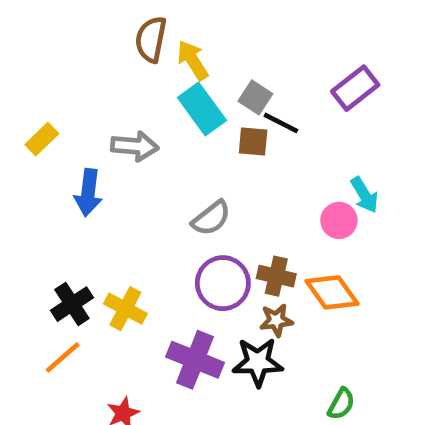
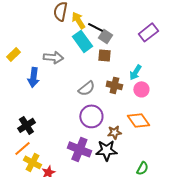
black line: (281, 123) -> (95, 27), moved
cyan arrow: (364, 195) -> (135, 72), moved, turned 63
brown cross: (276, 276) -> (114, 85), moved
yellow cross: (125, 309) -> (32, 162), moved

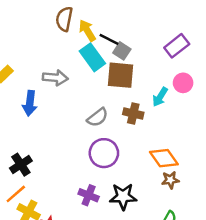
brown square: (104, 55) -> (120, 75), size x1.6
pink circle: (141, 89) -> (183, 83), moved
brown star: (114, 132) -> (170, 180), moved
purple cross: (79, 149) -> (89, 195), size x0.7

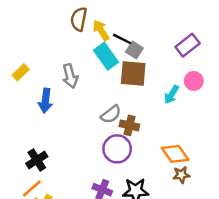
gray arrow: (55, 78) -> (70, 76), turned 70
brown cross: (133, 113) -> (129, 125), moved

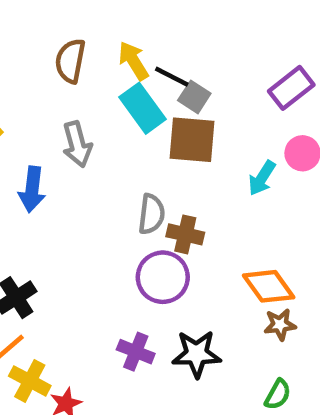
brown semicircle: (79, 19) -> (70, 61), moved
gray semicircle: (111, 114) -> (151, 214), turned -45

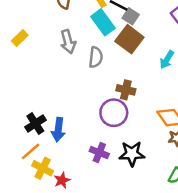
brown square: (192, 140) -> (129, 39), turned 32
blue arrow: (32, 189) -> (58, 130), moved
gray semicircle: (151, 214) -> (96, 57), moved

